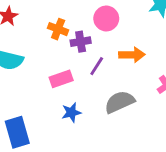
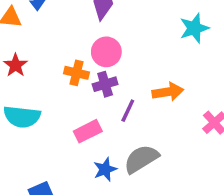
pink circle: (106, 18) -> (106, 52), moved
gray semicircle: (120, 102) -> (141, 159), moved

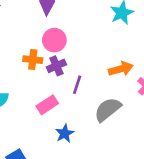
orange arrow: (168, 92) -> (121, 69), moved
gray semicircle: (141, 159) -> (108, 110), moved

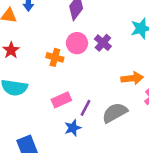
purple cross: (56, 66) -> (103, 43), moved, turned -35
purple line: (77, 85) -> (85, 108), moved

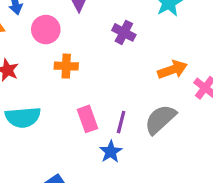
pink circle: (77, 43) -> (46, 30), moved
pink rectangle: (61, 100) -> (88, 119), turned -72

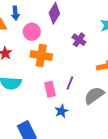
orange cross: (66, 66) -> (41, 56), size x1.5
purple line: (121, 122) -> (70, 83), moved

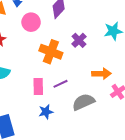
orange cross: (41, 56) -> (51, 52), moved
purple line: (70, 83) -> (60, 84), turned 32

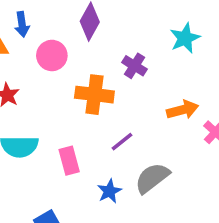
pink rectangle: (38, 86) -> (69, 161), moved
gray semicircle: (83, 102) -> (152, 178), moved

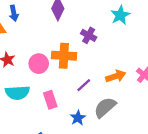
pink circle: (52, 55) -> (39, 64), moved
orange arrow: (183, 110) -> (116, 76), moved

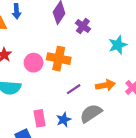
cyan star: (120, 15) -> (118, 45), moved
purple cross: (89, 35) -> (83, 26), moved
pink rectangle: (50, 100) -> (40, 118), moved

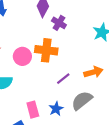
purple cross: (83, 26) -> (59, 23), moved

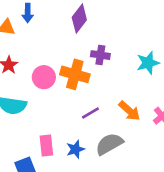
purple cross: (59, 23) -> (100, 55), moved, turned -32
orange arrow: (93, 72) -> (129, 111), turned 48

